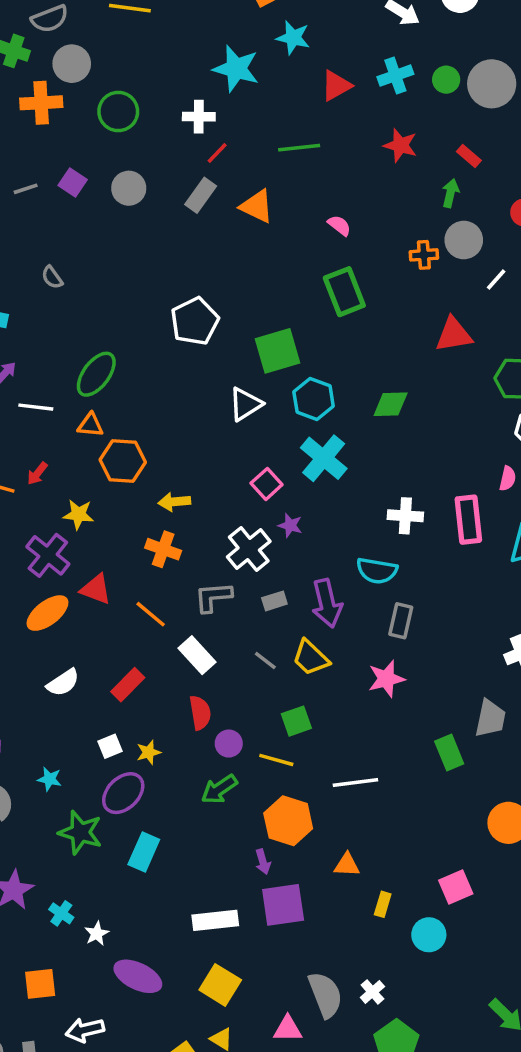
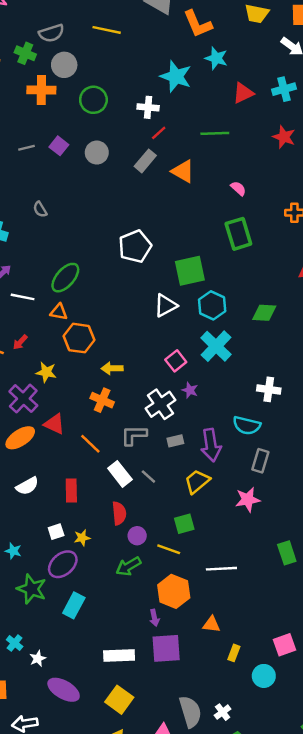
yellow trapezoid: (311, 658) -> (197, 481), turned 92
gray line: (265, 661) -> (148, 477), moved
red rectangle: (128, 685) -> (71, 491), turned -50

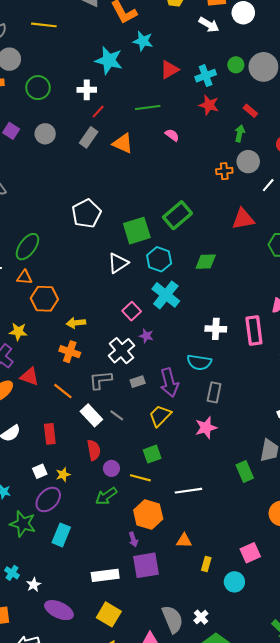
cyan cross: (284, 89) -> (206, 76), moved
pink semicircle: (238, 188) -> (172, 135), moved
green rectangle: (238, 234) -> (177, 215), moved, turned 72

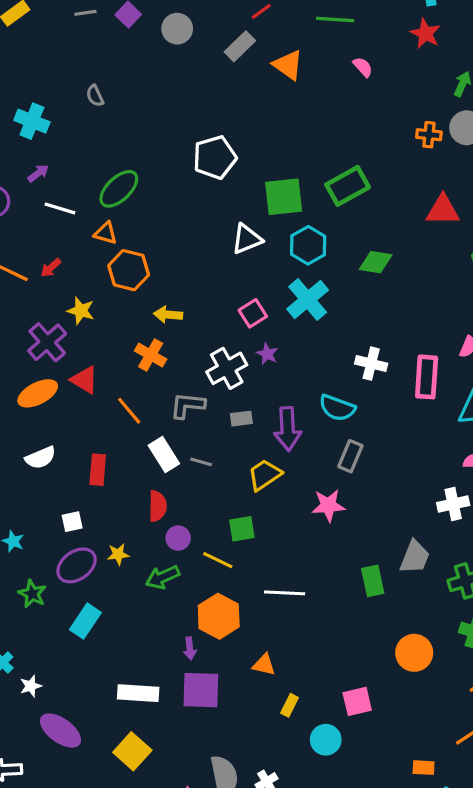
gray line: (117, 415) -> (201, 462), turned -32
yellow star: (63, 475) -> (118, 554), moved
green star: (23, 524) -> (32, 594), size x0.7

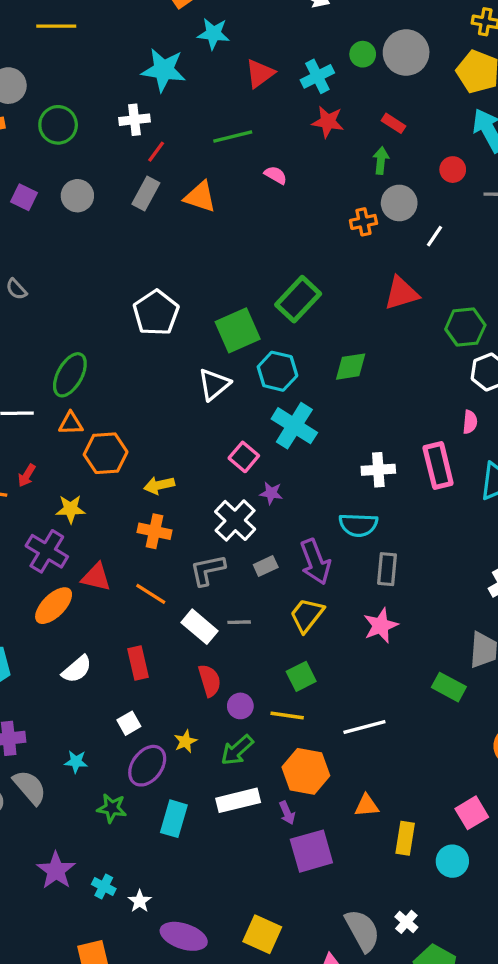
green rectangle: (373, 581) -> (449, 687), turned -32
white rectangle: (138, 693) -> (238, 800), moved
yellow rectangle: (290, 705) -> (405, 838), size x1.4

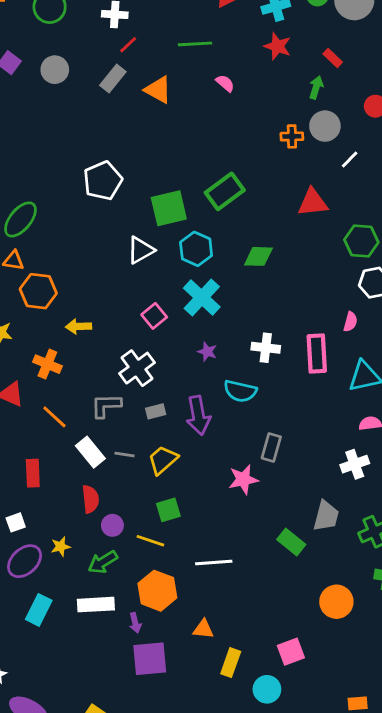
purple star: (271, 493) -> (207, 352), moved
orange cross: (155, 531) -> (47, 364), moved
gray rectangle: (387, 569) -> (271, 448), moved
yellow trapezoid: (307, 615) -> (163, 460), moved

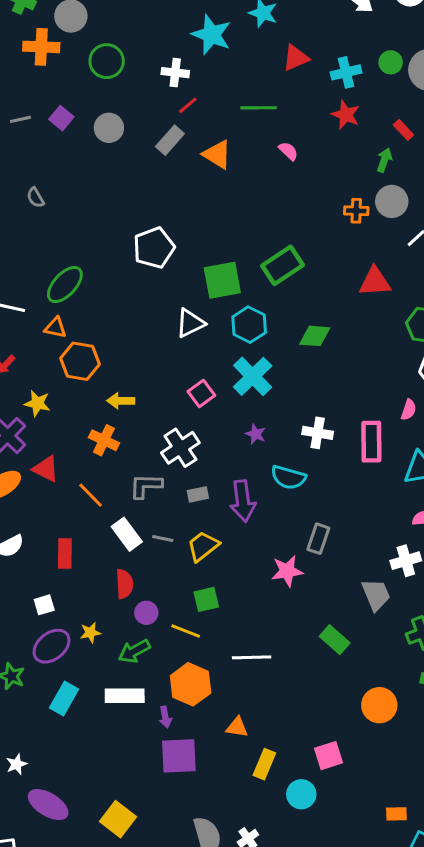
orange cross: (47, 364) -> (104, 440), moved
gray trapezoid: (326, 516) -> (376, 595), moved, turned -40

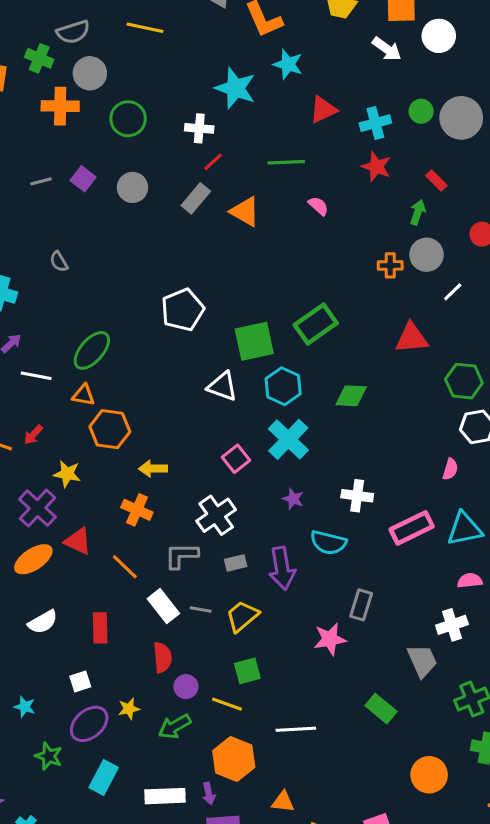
white triangle: (190, 323) -> (222, 386), turned 48
pink rectangle: (371, 442) -> (412, 528), moved, turned 66
white rectangle: (125, 696) -> (165, 796), moved

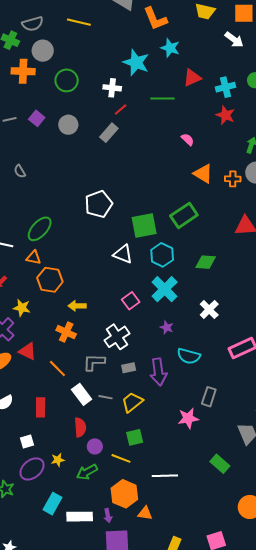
green line: (286, 162) -> (162, 99), moved
orange triangle: (245, 212) -> (203, 174), moved
white cross: (357, 496) -> (209, 309), moved, turned 36
cyan rectangle: (104, 778) -> (53, 504), moved
orange triangle: (283, 802) -> (145, 513), moved

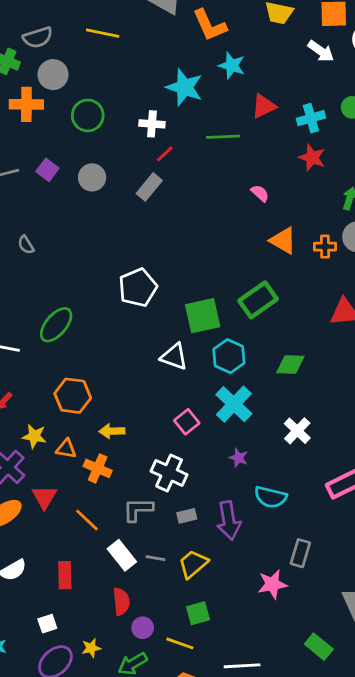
orange triangle: (33, 257) -> (66, 449), moved
white cross: (117, 337) -> (169, 473), turned -30
red triangle: (28, 351) -> (44, 497), turned 36

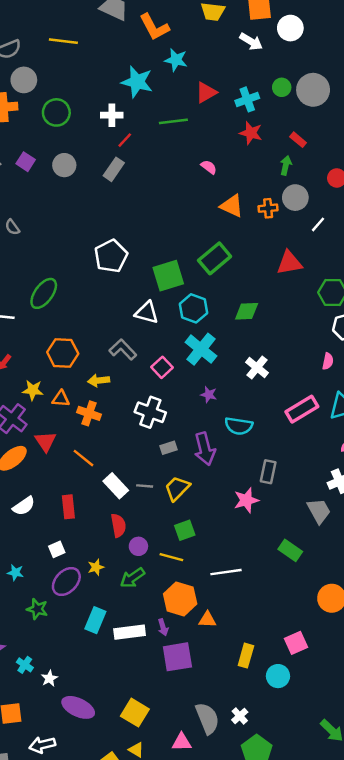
gray L-shape: (138, 510) -> (123, 350), moved, turned 52

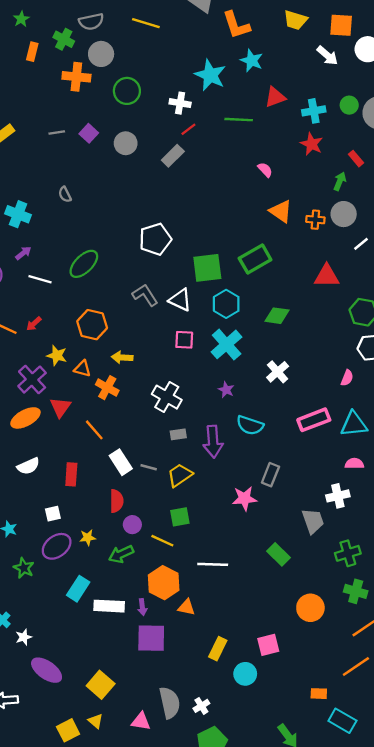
gray L-shape: (123, 350) -> (145, 295), moved
pink square: (162, 367) -> (184, 340), moved, turned 36

